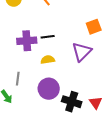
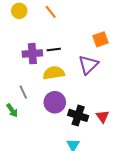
yellow semicircle: (48, 60) -> (54, 73), size x1.5
gray line: (18, 79) -> (23, 92), turned -32

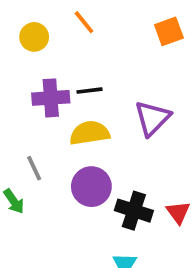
yellow circle: (19, 11) -> (34, 37), moved
orange square: (100, 39) -> (169, 31), moved

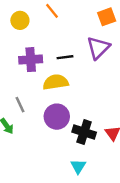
black line: (90, 91) -> (65, 57), moved
purple triangle: (152, 118) -> (98, 48), moved

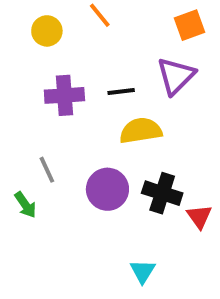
yellow semicircle: (56, 82) -> (141, 131), moved
black cross: (84, 132) -> (162, 193), moved

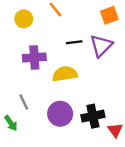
black line: (121, 92) -> (74, 42), moved
yellow semicircle: (141, 131) -> (65, 74), moved
black cross: (162, 193) -> (93, 116), turned -30

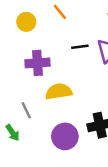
yellow semicircle: (65, 74) -> (59, 92), moved
purple circle: (60, 114) -> (65, 136), moved

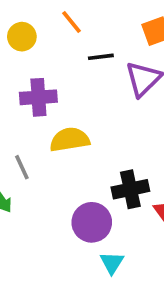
black line: (80, 47) -> (101, 57), moved
purple circle: (65, 136) -> (92, 222), moved

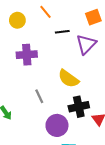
yellow semicircle: (70, 140) -> (68, 79), moved, turned -135
gray line: (22, 167) -> (39, 96), moved

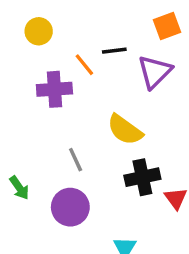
orange line: (46, 12) -> (84, 65), moved
purple circle: (57, 125) -> (70, 207), moved

